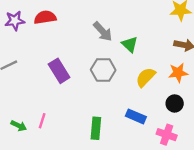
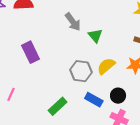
gray hexagon: (103, 70) -> (81, 71), moved
black circle: (175, 103) -> (118, 96), moved
green rectangle: (96, 128) -> (58, 106), turned 36

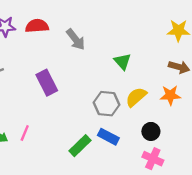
gray arrow: (73, 22) -> (76, 39), moved
blue rectangle: (94, 100) -> (108, 137), moved

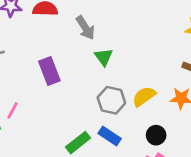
green triangle: (123, 61) -> (104, 57), moved
pink line: (25, 133) -> (12, 110), moved

